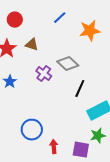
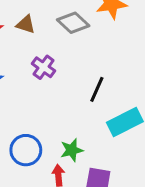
gray diamond: (68, 64) -> (73, 23), moved
green star: (98, 136) -> (72, 150), moved

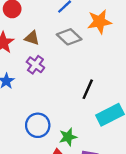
purple cross: (44, 67) -> (35, 65), moved
blue circle: (26, 150) -> (38, 125), moved

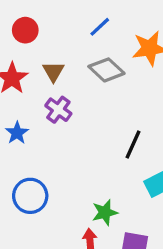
brown triangle: (32, 38) -> (53, 72), turned 42
blue circle: (38, 125) -> (30, 196), moved

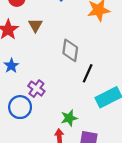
gray diamond: (106, 70) -> (70, 50), moved, turned 55
purple cross: (58, 110) -> (36, 89), moved

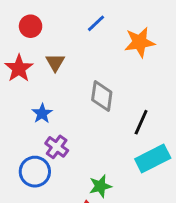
blue star: (11, 66) -> (42, 113), moved
black line: (88, 73) -> (141, 122), moved

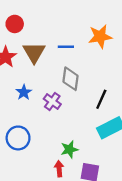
blue line: (96, 23) -> (66, 47), moved, turned 42
brown triangle: (55, 63) -> (34, 52), size x1.5
purple cross: (57, 147) -> (52, 101), moved

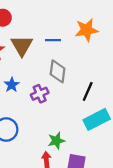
purple cross: (52, 101) -> (40, 94), turned 30

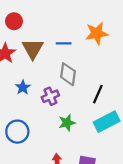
green star: (56, 141) -> (67, 123), moved

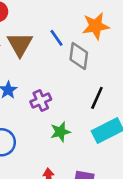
blue line: (64, 43) -> (56, 38), turned 56
gray diamond: (68, 74) -> (79, 56), moved

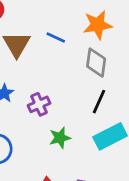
blue line: (56, 38) -> (56, 37), turned -30
gray diamond: (79, 56) -> (96, 63), moved

